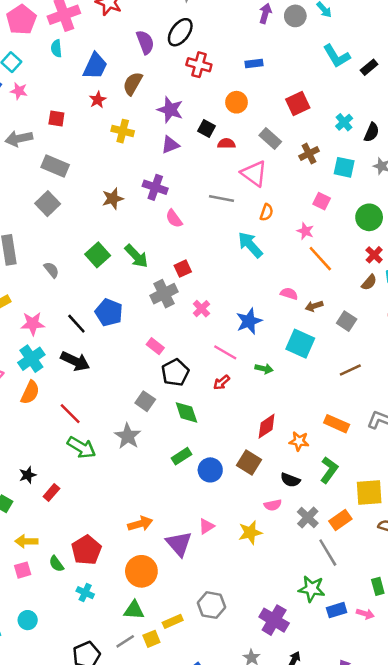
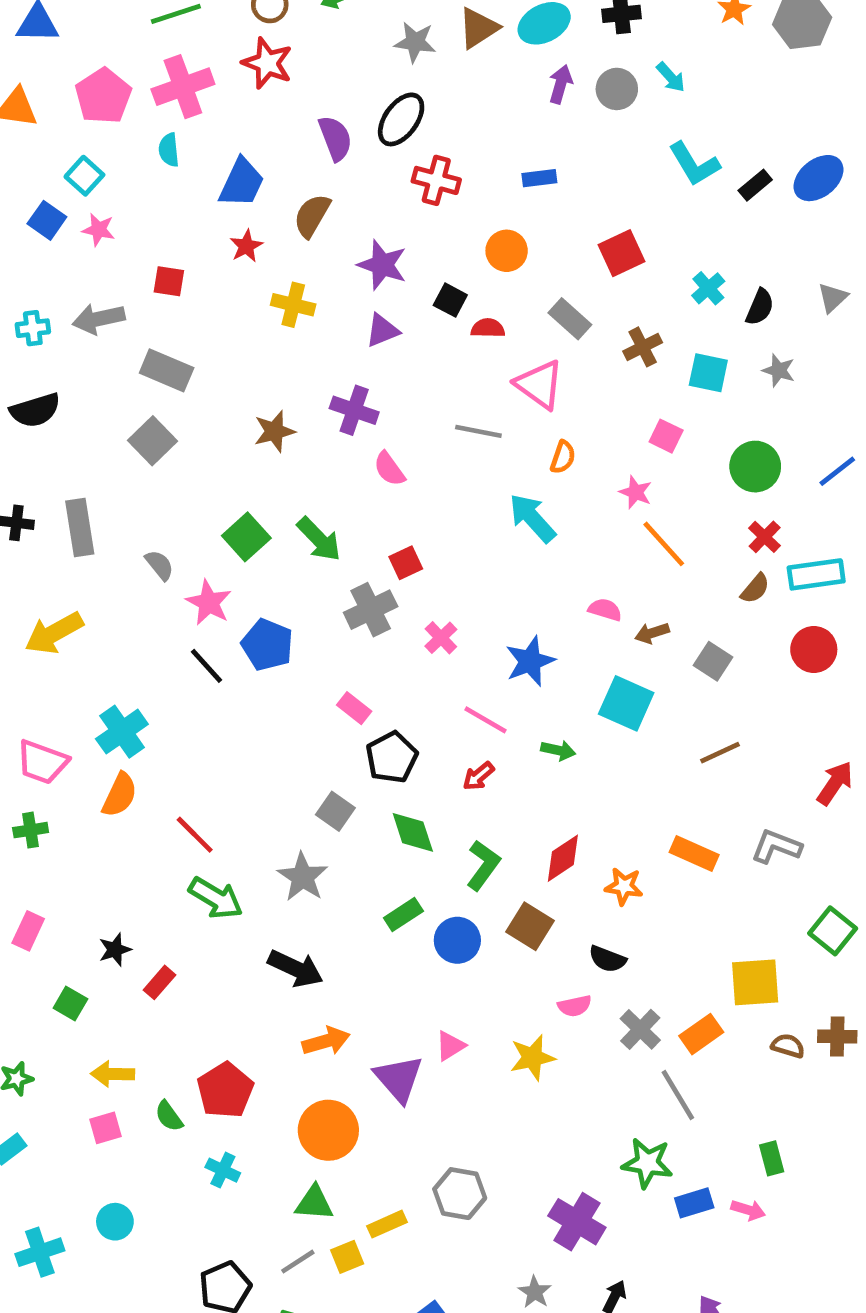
pink star: (33, 324) -> (209, 603), moved, turned 30
black arrow: (75, 361) -> (296, 968), moved
green L-shape: (329, 470) -> (483, 865), moved

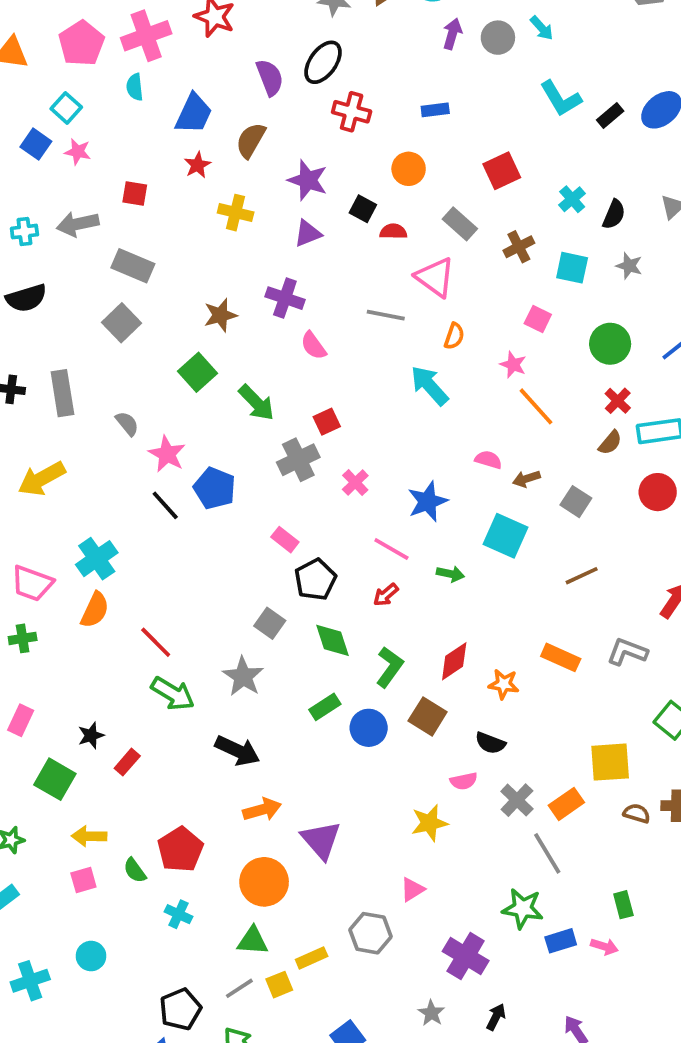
green square: (246, 537) -> (197, 372), moved
green square: (70, 1004) -> (55, 779), size x1.5
pink triangle: (450, 1046) -> (412, 889), moved

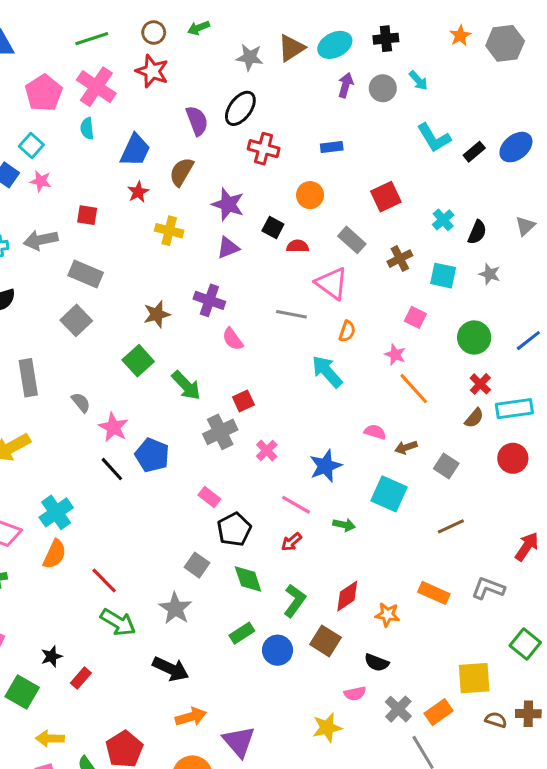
pink cross: (146, 36) -> (96, 87), turned -36

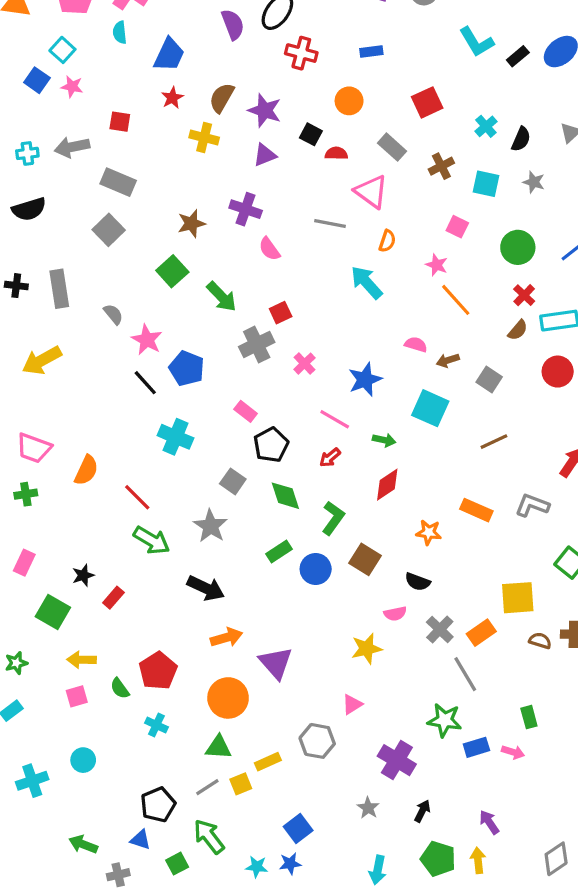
brown semicircle: (182, 172) -> (222, 98), moved
cyan cross: (56, 512) -> (175, 437), moved, turned -32
red diamond: (347, 596) -> (387, 485), moved

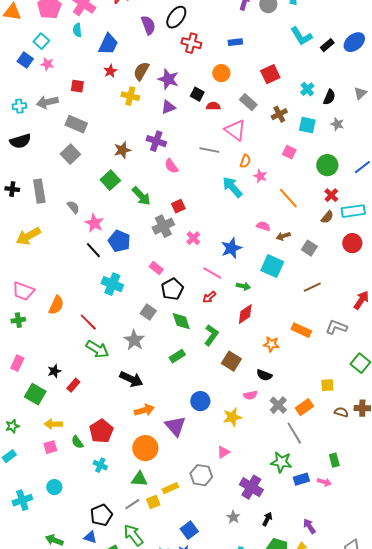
pink star: (437, 265) -> (260, 176), moved
blue circle: (316, 569) -> (200, 401), moved
yellow square: (518, 598) -> (327, 385), size x0.6

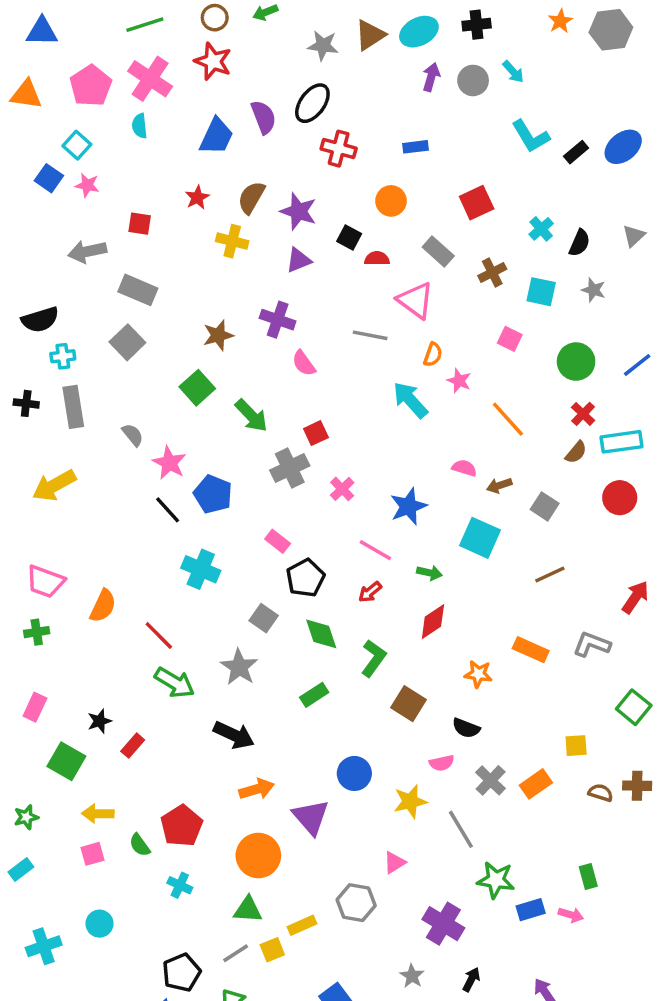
blue trapezoid: (108, 44) -> (216, 136), moved
cyan cross: (19, 106) -> (63, 356), moved
gray line: (294, 433) -> (461, 829), moved

